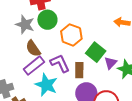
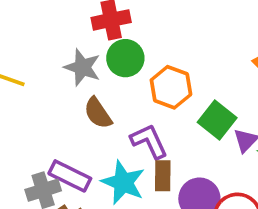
purple rectangle: (34, 66) -> (70, 176), moved, turned 65
brown rectangle: (79, 70) -> (163, 176), moved

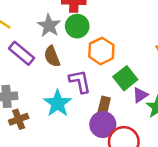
purple rectangle: (70, 176) -> (22, 53), moved
brown rectangle: (163, 176) -> (104, 106), moved

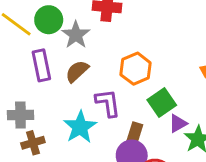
green circle: (77, 26) -> (49, 20), moved
purple rectangle: (22, 53) -> (41, 65), turned 35
brown semicircle: (52, 56) -> (77, 71), turned 65

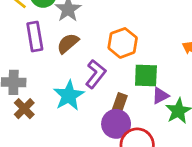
purple L-shape: (108, 103) -> (96, 74), turned 44
green square: (162, 103) -> (146, 75), turned 35
brown cross: (33, 143) -> (24, 109), turned -30

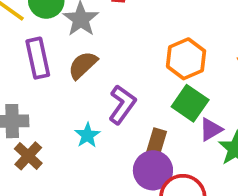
orange hexagon: (123, 43) -> (186, 59), moved
green square: (146, 75) -> (190, 103), turned 35
cyan star: (69, 96) -> (87, 135), size x0.6

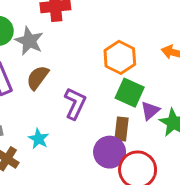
cyan star: (87, 135) -> (39, 139), moved
brown rectangle: (156, 143) -> (121, 129), moved

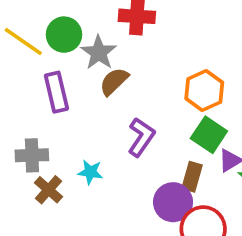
brown semicircle: (38, 78) -> (114, 81), moved
cyan star: (39, 139) -> (90, 172), turned -30

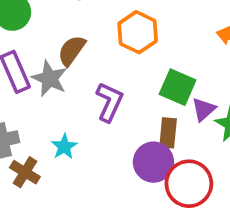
gray star: (99, 53) -> (49, 78), moved
orange hexagon: (204, 90) -> (138, 32), moved
cyan star: (90, 172) -> (64, 147), turned -30

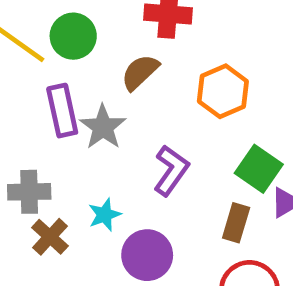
brown semicircle: (72, 50) -> (140, 72), moved
purple circle: (153, 162) -> (147, 255), moved

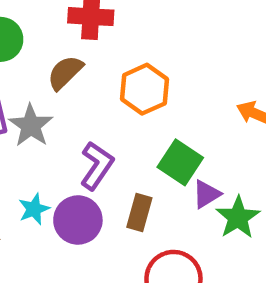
brown rectangle: (236, 223) -> (139, 212), moved
purple circle: (147, 255) -> (78, 220), moved

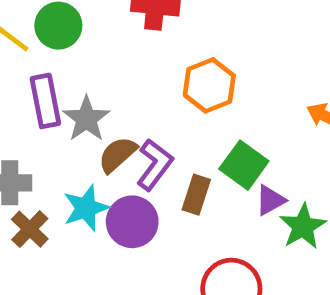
brown semicircle: (65, 73) -> (117, 155), moved
cyan star: (34, 209) -> (86, 208), size x1.4
brown rectangle: (139, 212) -> (196, 195), moved

